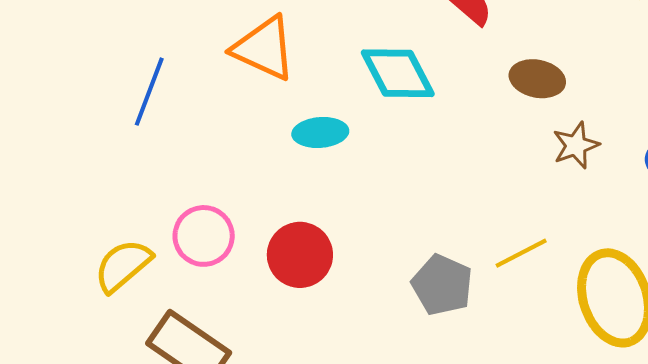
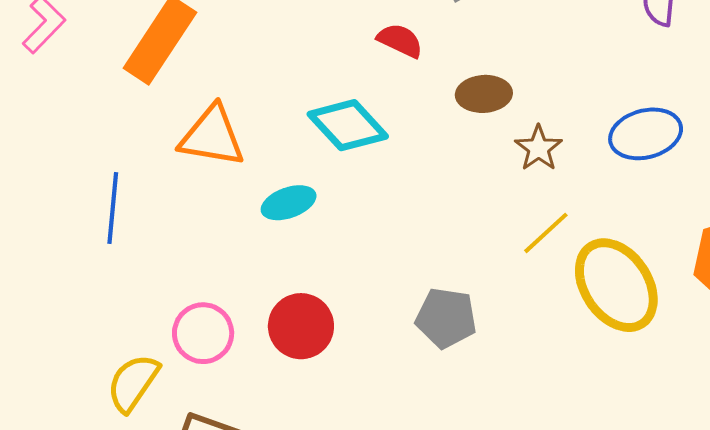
yellow line: (521, 253) -> (546, 233), moved

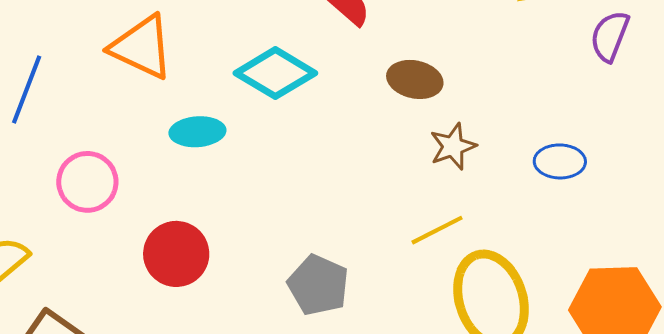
cyan diamond: (348, 125) -> (275, 73), turned -32
blue ellipse: (646, 134) -> (560, 161), size x0.7
pink circle: (203, 333) -> (87, 182), moved

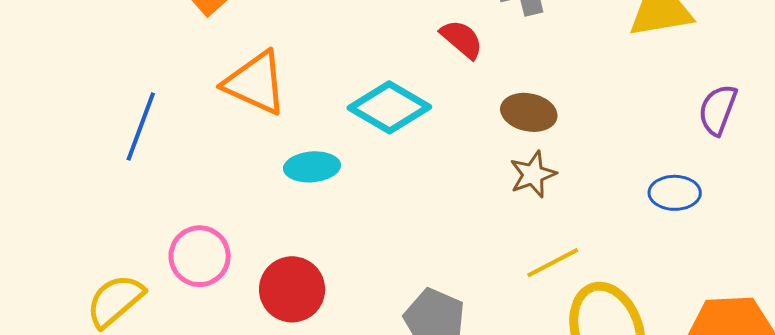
purple semicircle: (610, 36) -> (718, 110), moved
brown star: (453, 146) -> (533, 174), moved
pink circle: (87, 182) -> (200, 256), moved

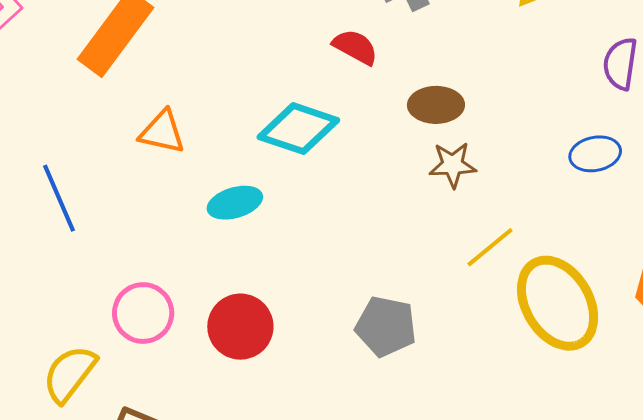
orange triangle: (255, 83) -> (162, 132), size x0.7
blue line: (141, 127) -> (59, 198), turned -32
brown star: (533, 174) -> (453, 165), turned 30

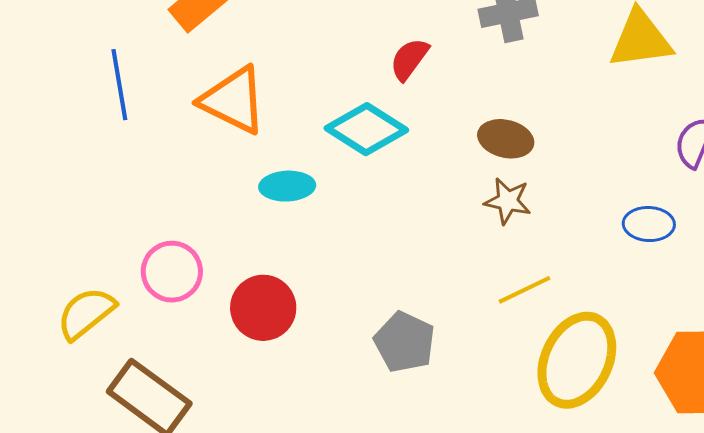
red semicircle: (355, 47) -> (409, 59), moved, turned -96
orange triangle: (162, 132) -> (233, 100), size x1.5
blue line: (59, 198) -> (119, 85), moved
yellow ellipse: (558, 303) -> (577, 360), turned 42

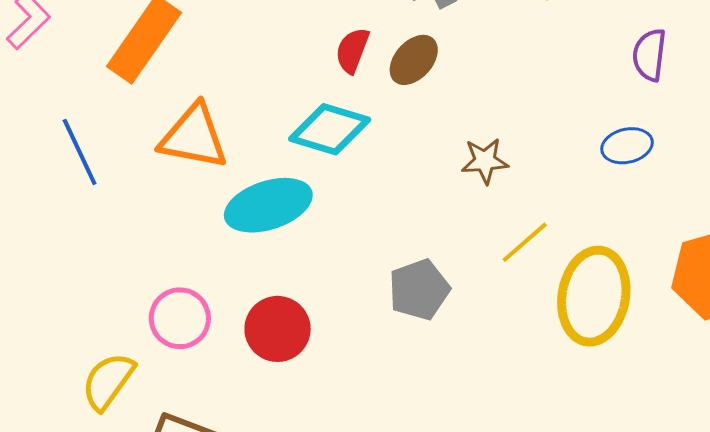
brown ellipse: (506, 139) -> (414, 60), moved, turned -46
cyan ellipse: (287, 186) -> (268, 205), size x1.6
gray pentagon: (405, 342) -> (419, 290), moved, turned -30

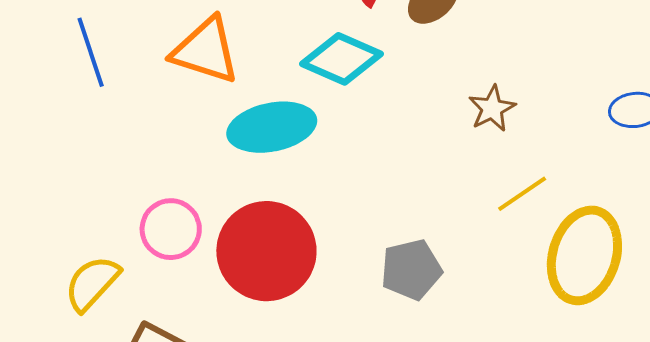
brown star: (485, 161) -> (492, 108), turned -30
gray pentagon: (419, 290) -> (411, 270), moved
red circle: (278, 329) -> (266, 251), size x1.5

